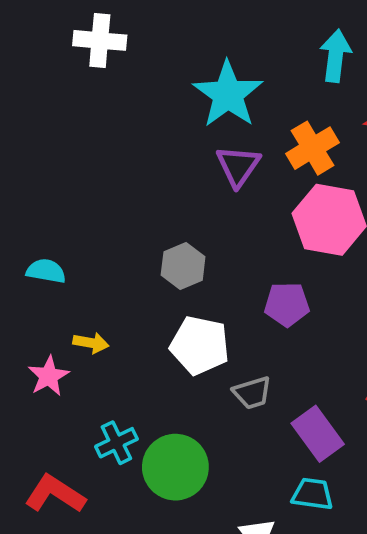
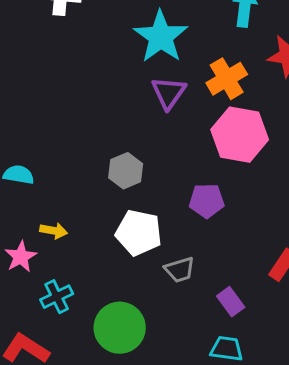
purple rectangle: (318, 434) -> (231, 302), size x0.7
cyan cross: (116, 443) -> (57, 297), moved

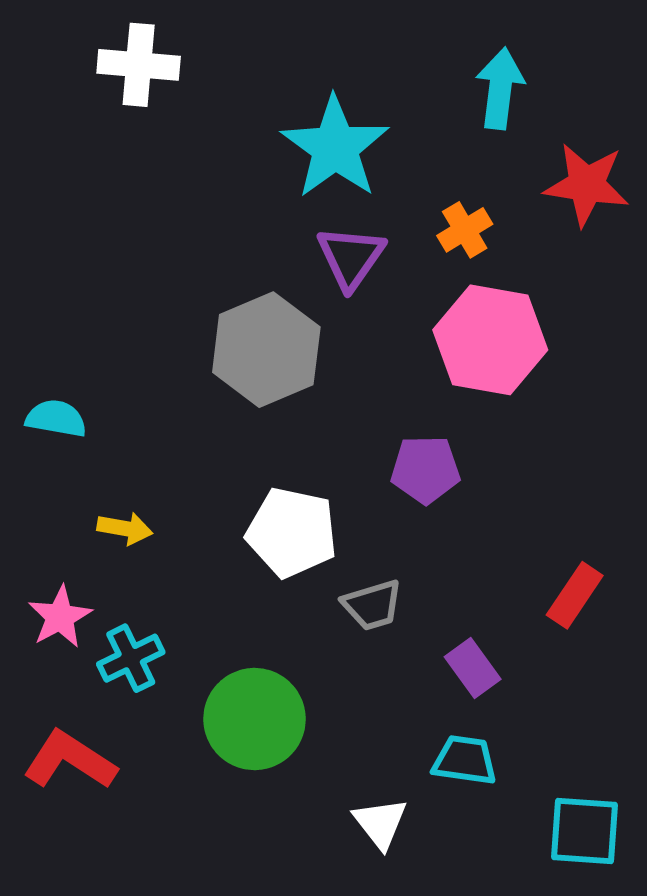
orange cross: (227, 79) -> (465, 230), size x0.7
gray hexagon: (126, 171) -> (266, 350), moved, size x1.6
pink star: (21, 257) -> (60, 617), moved

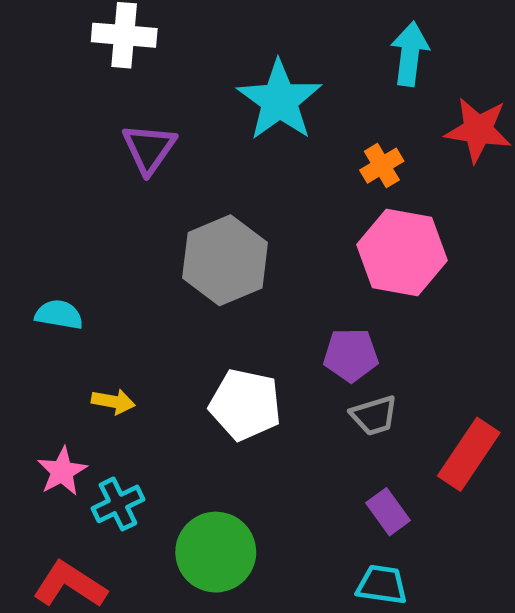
purple triangle: (351, 257) -> (149, 149), moved
red rectangle: (575, 595) -> (469, 454), size x1.4
gray trapezoid: (372, 605) -> (374, 415), moved

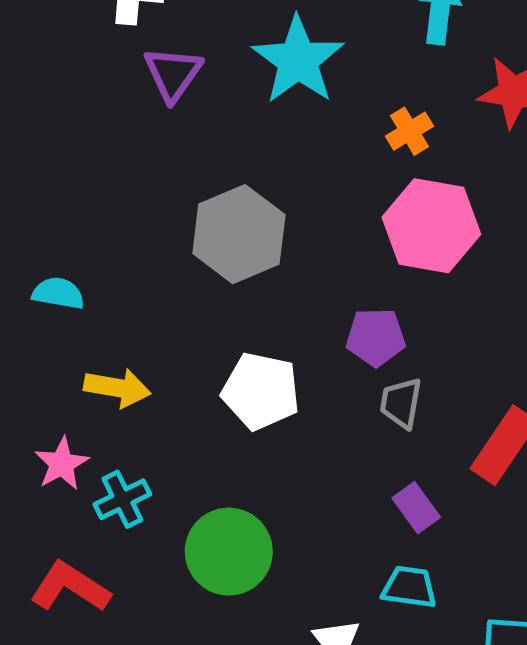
purple triangle: (149, 149) -> (173, 74), moved
yellow arrow: (113, 402) -> (117, 388), size x1.4
gray trapezoid: (374, 415) -> (401, 403), turned 117

